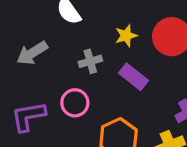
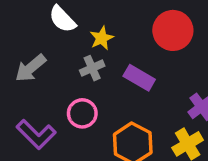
yellow star: (126, 36) -> (102, 38), moved
purple L-shape: (28, 116) -> (36, 134), turned -117

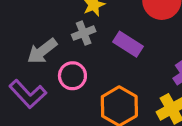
gray arrow: (31, 68) -> (42, 51), moved

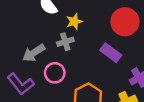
purple rectangle: (128, 44) -> (111, 53), moved

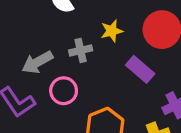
yellow star: (74, 22) -> (112, 31), moved

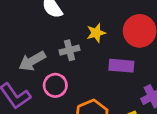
purple rectangle: (140, 69) -> (121, 66), turned -35

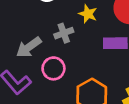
yellow star: (96, 33) -> (88, 14), turned -30

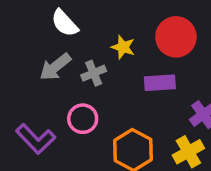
gray arrow: (29, 47) -> (55, 67), moved

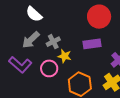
yellow star: (123, 47) -> (65, 56), moved
purple L-shape: (36, 139) -> (20, 65), moved

